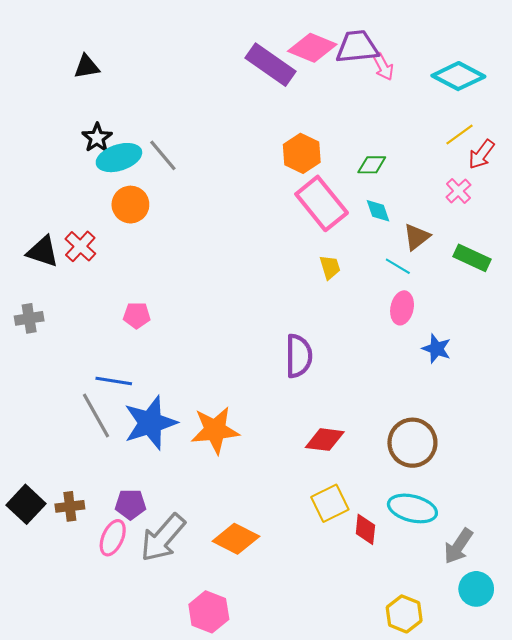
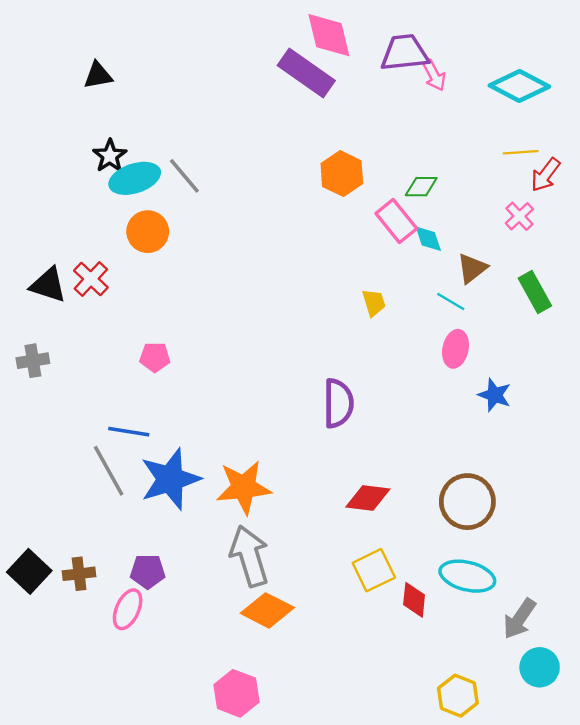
pink diamond: (312, 48) -> (329, 35), moved, turned 54
yellow line: (459, 135) -> (521, 152), turned 32
pink rectangle: (322, 203) -> (396, 221), moved, size x0.7
green rectangle: (472, 258) -> (535, 292), turned 36
gray arrow: (163, 538) -> (250, 556), moved, turned 122

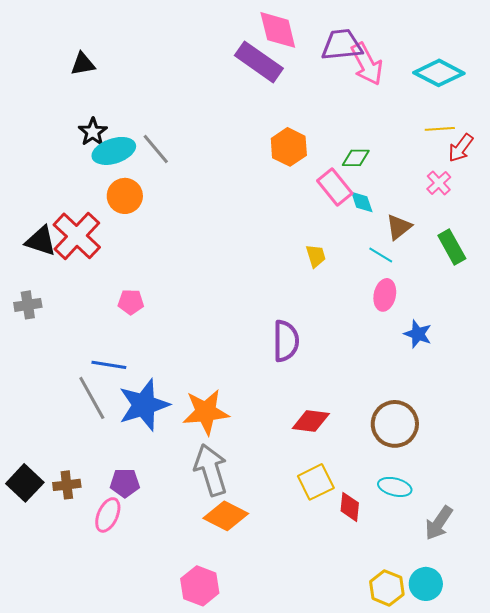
pink arrow: (434, 75) -> (367, 64), size x1.6
red cross: (91, 279) -> (77, 236), size x1.6
cyan ellipse: (467, 576) -> (395, 487), size x0.7
cyan circle: (540, 667) -> (426, 584), moved

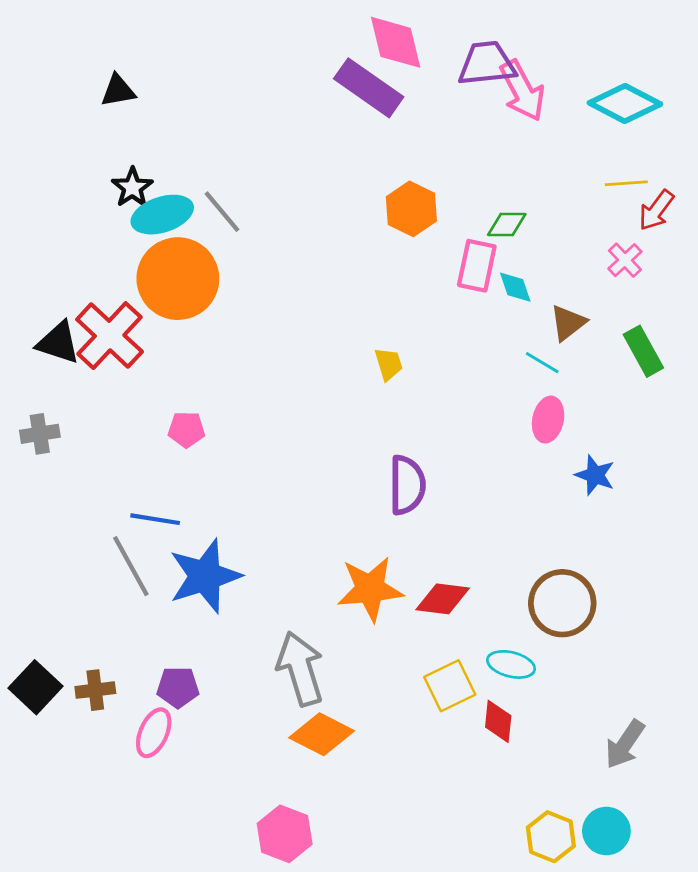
pink rectangle: (335, 187) -> (477, 266), turned 51
orange circle: (125, 196) -> (178, 279), size x1.6
yellow trapezoid: (316, 256) -> (389, 364), moved
orange star: (206, 412) -> (370, 589), moved
cyan ellipse: (395, 487) -> (511, 664), moved

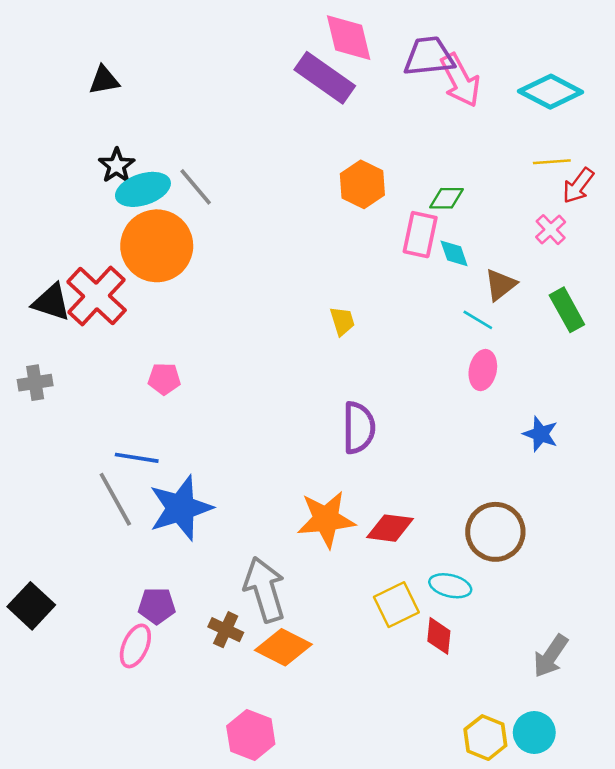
blue star: (595, 475) -> (541, 434), moved
brown cross: (95, 690) -> (226, 630), moved, turned 32

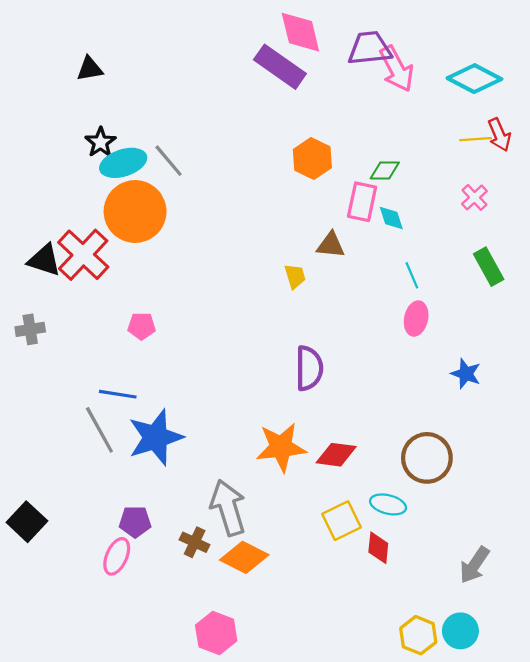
red arrow: (578, 186) -> (499, 135), moved, turned -60
brown triangle: (500, 285) -> (331, 245), moved, turned 44
cyan line: (478, 320) -> (412, 275), turned 36

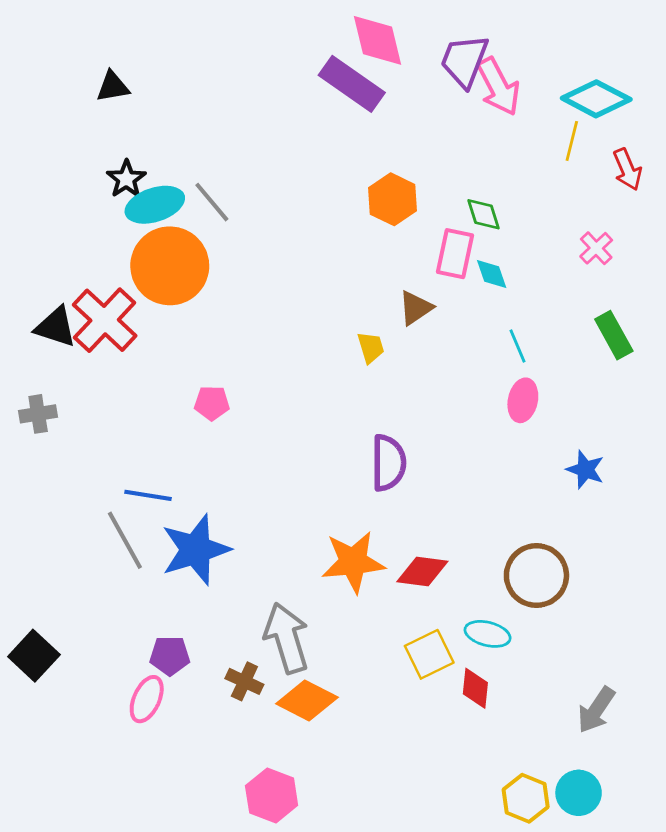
purple trapezoid: (370, 48) -> (464, 61), turned -63
yellow line: (476, 139) -> (572, 141), moved, turned -72
green diamond: (385, 170) -> (483, 214), turned 72
brown triangle: (331, 245) -> (416, 308), turned -40
pink pentagon: (142, 326) -> (212, 403), moved

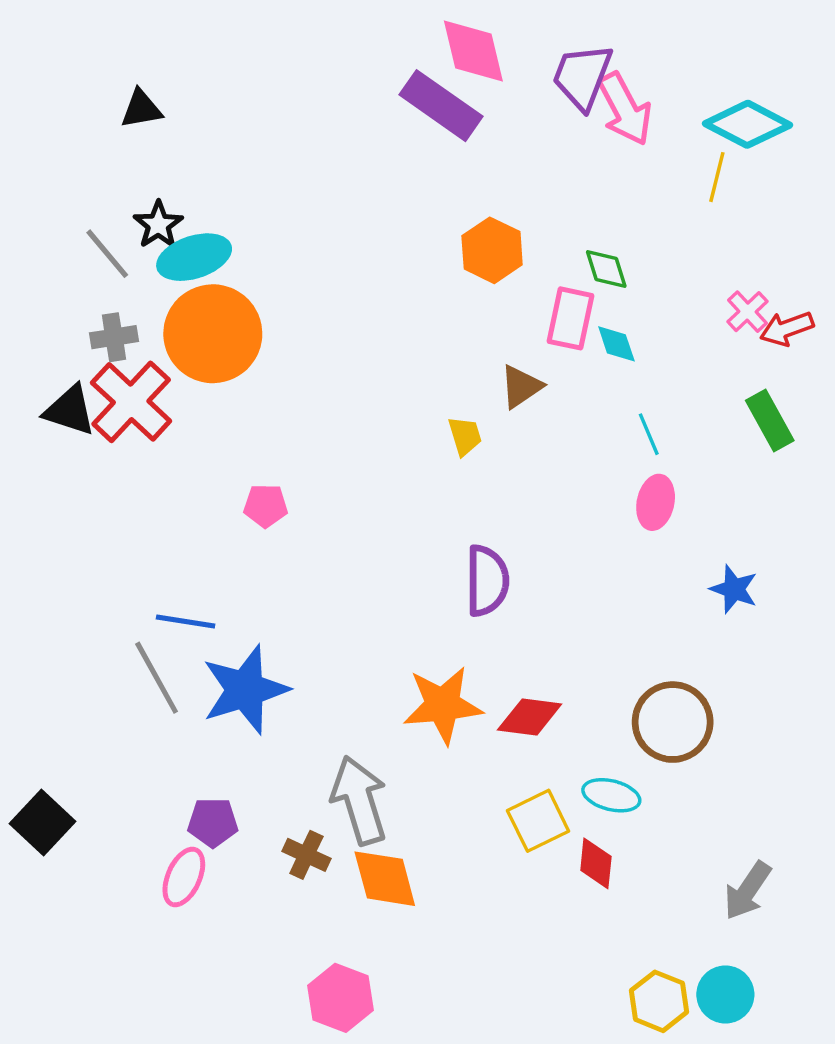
red arrow: (627, 169) -> (787, 329), moved, turned 93
gray line: (212, 202) -> (107, 254), moved
gray cross: (38, 414) -> (114, 337), moved
orange diamond: (307, 700) -> (385, 879), turned 48

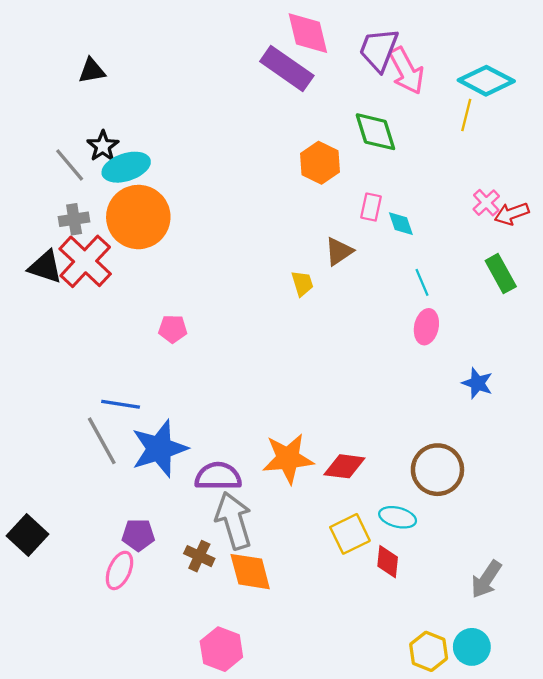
green diamond: (606, 269) -> (375, 132), moved, size x1.5
pink rectangle: (570, 318) -> (371, 207), size x0.7
purple semicircle: (487, 581) -> (218, 476), moved, turned -90

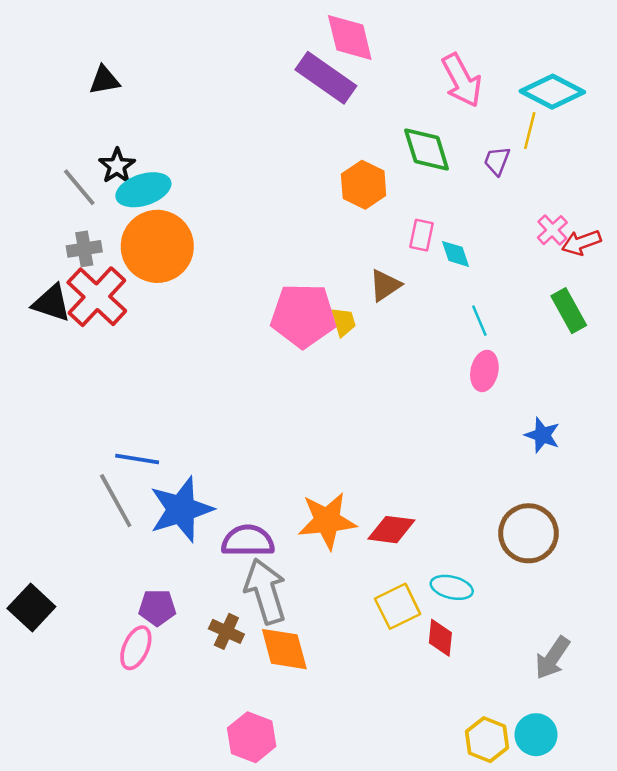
purple trapezoid: (379, 50) -> (497, 161), moved, size x0.6
pink pentagon: (173, 329) -> (303, 316), moved, size x2.0
brown circle: (437, 470) -> (528, 533), moved

